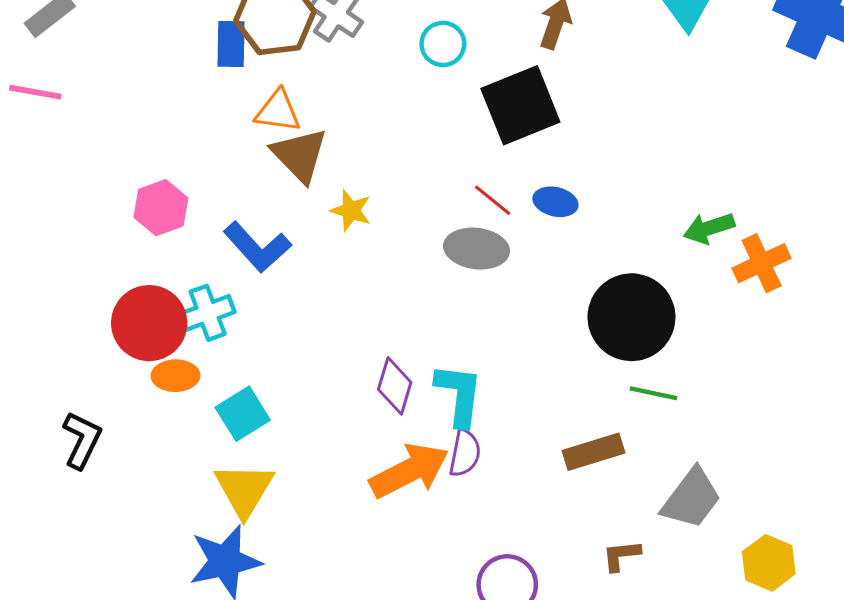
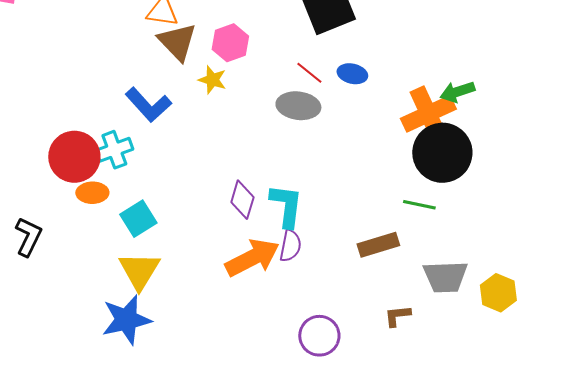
pink hexagon: (161, 208) -> (230, 43), moved
orange cross: (762, 263) -> (428, 114), moved, size x1.4
black circle: (631, 317) -> (442, 153), moved
gray trapezoid: (691, 498) -> (445, 277), turned 51
yellow hexagon: (769, 563) -> (498, 293), moved

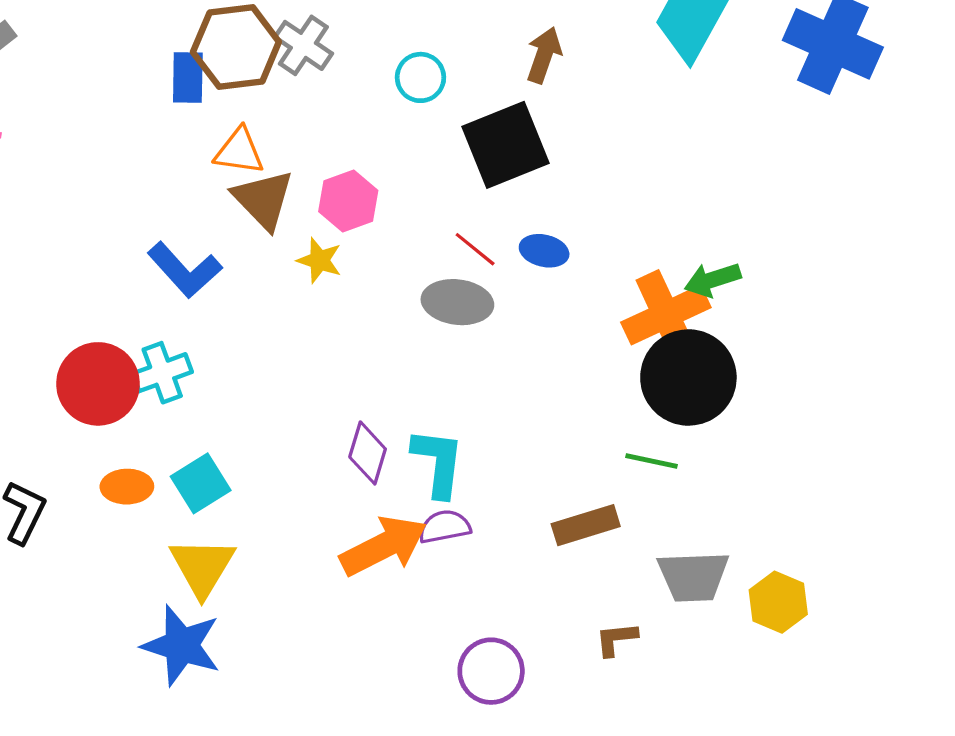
blue L-shape: (148, 105) -> (185, 270), moved
orange ellipse: (92, 193) -> (127, 487), moved
purple semicircle: (290, 246) -> (445, 527), turned -112
blue star: (126, 320) -> (181, 645), turned 30

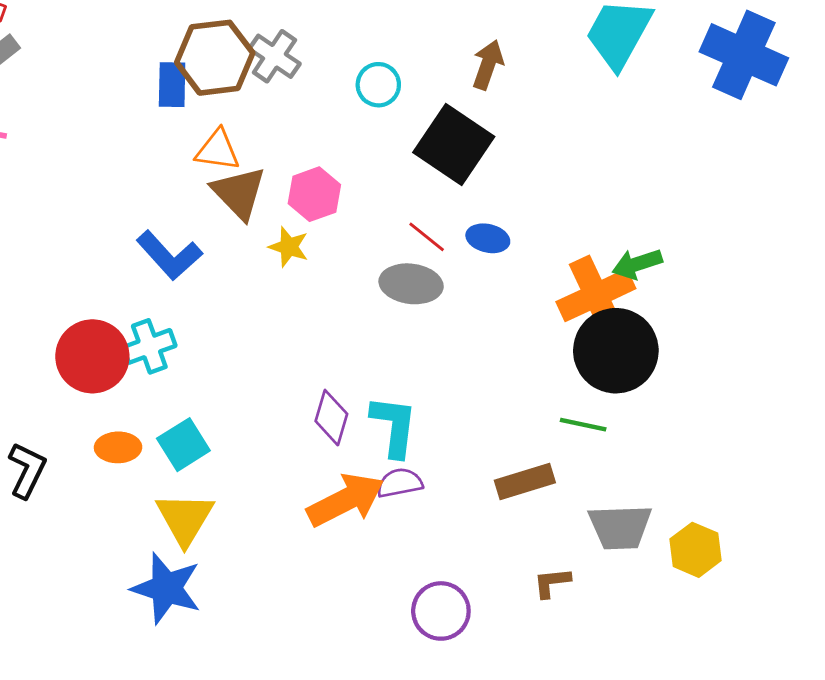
black square: (506, 145) -> (454, 144), turned -34

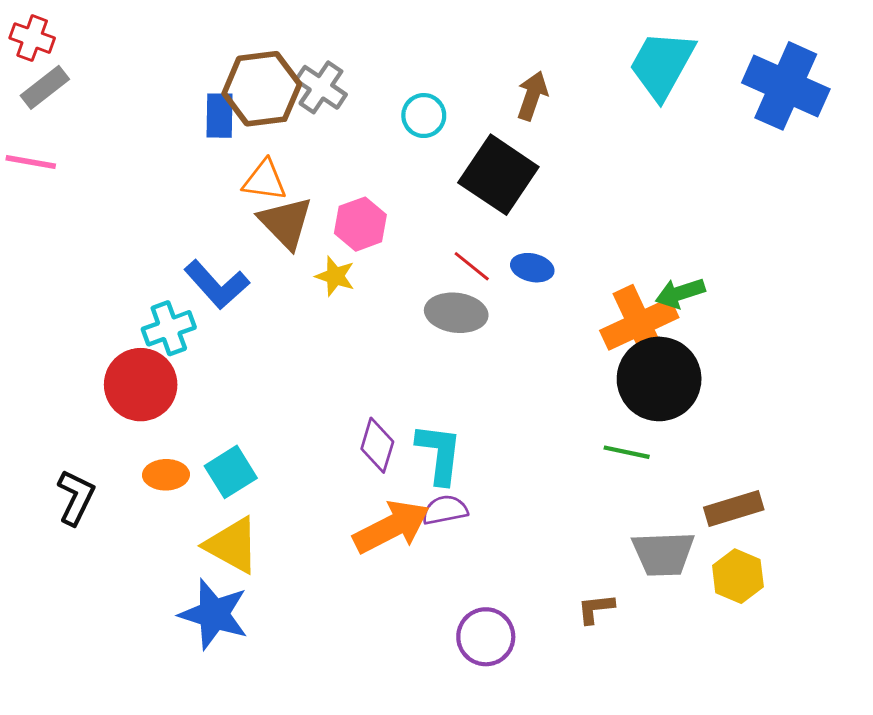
cyan cross: (149, 346) -> (169, 328), moved
brown rectangle: (525, 482) -> (734, 509), moved
yellow triangle: (185, 519) -> (232, 545), turned -32

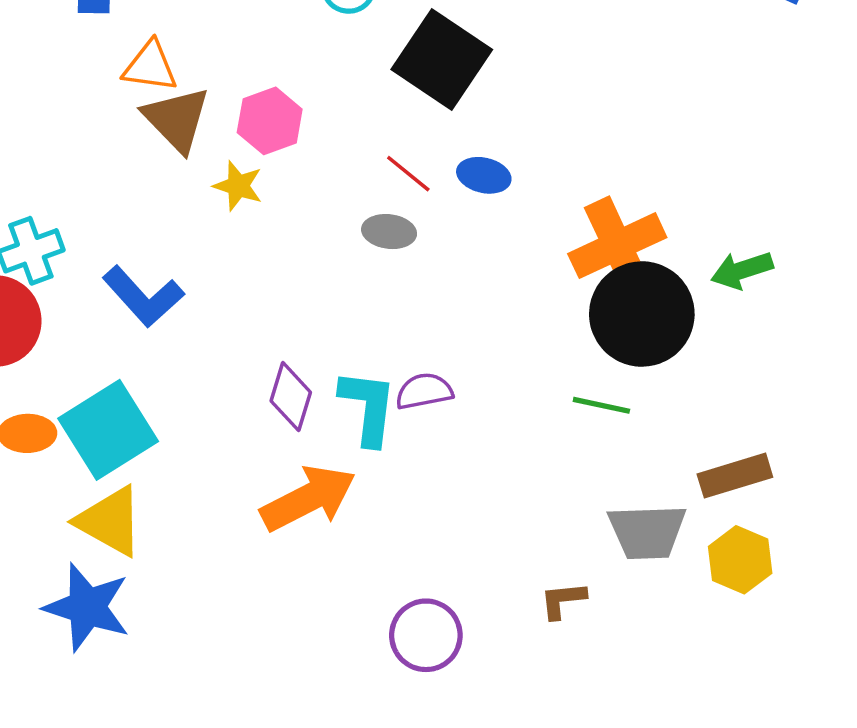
blue L-shape: (217, 285) -> (143, 296), moved
green arrow: (680, 293) -> (742, 270), moved
gray ellipse: (456, 313) -> (389, 232), size x0.7
cyan square: (231, 472) -> (108, 430), size x1.5
purple semicircle: (445, 510) -> (424, 391), moved

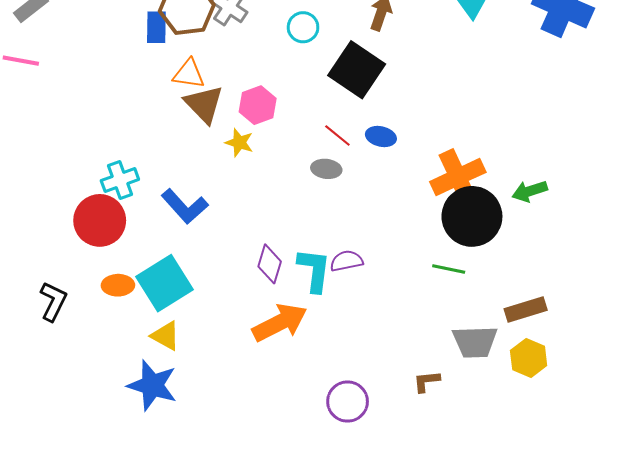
yellow triangle: (110, 521) -> (165, 336), size x0.7

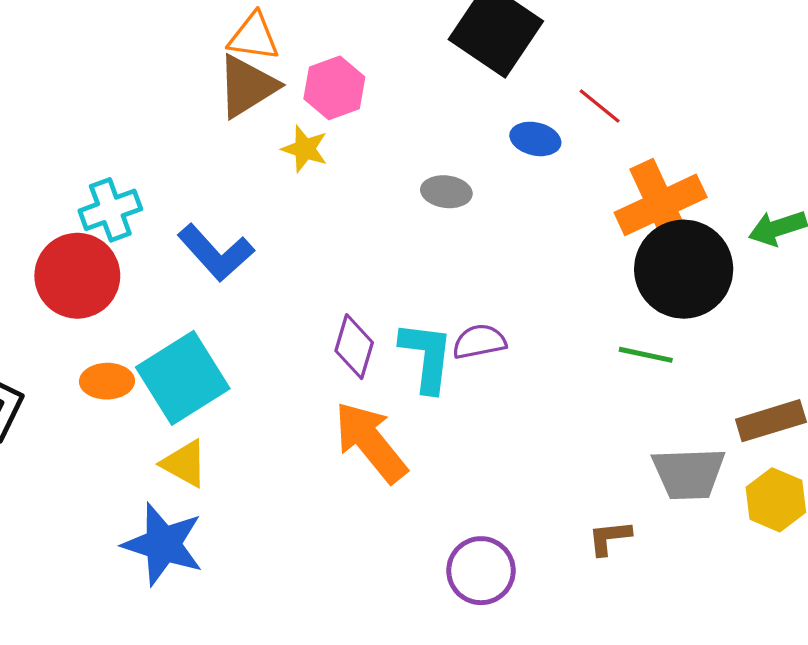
orange triangle: (189, 74) -> (254, 37), moved
brown triangle: (204, 104) -> (247, 86), turned 42
red line: (337, 135) -> (600, 106), moved
orange arrow: (280, 323) -> (371, 442), turned -102

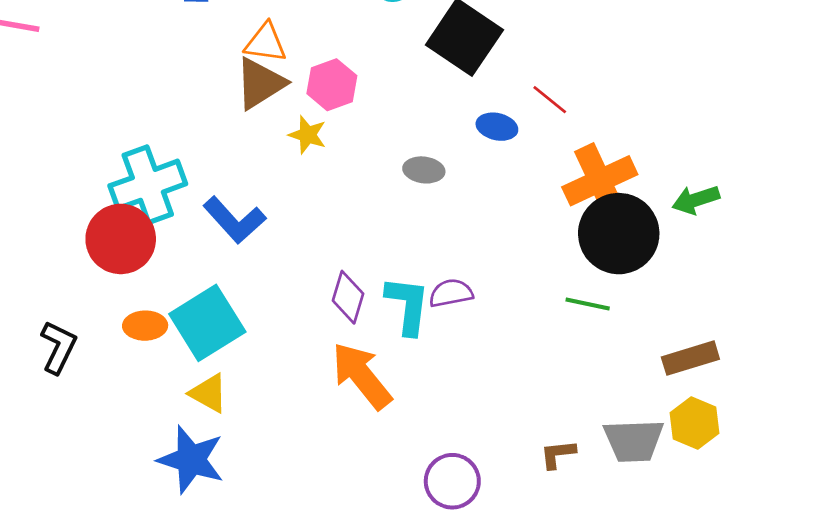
cyan cross: (110, 210) -> (148, 185), size x1.5
gray trapezoid: (689, 473) -> (634, 441), moved

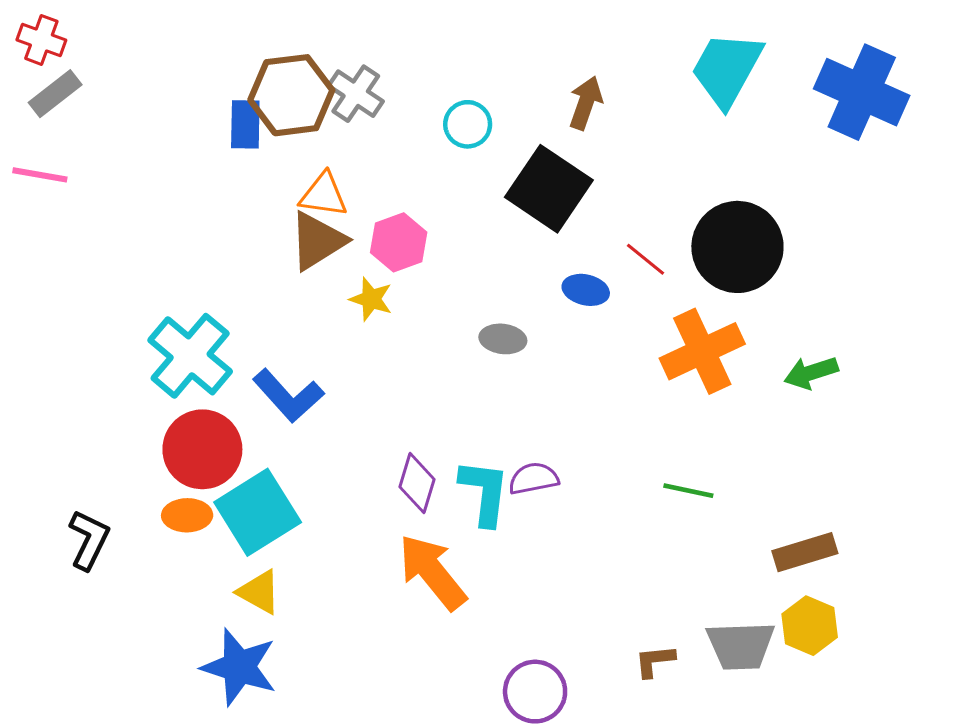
cyan cross: (148, 185) -> (190, 356), turned -30
black circle: (619, 234) -> (737, 247), moved
red circle: (121, 239) -> (202, 449), moved

